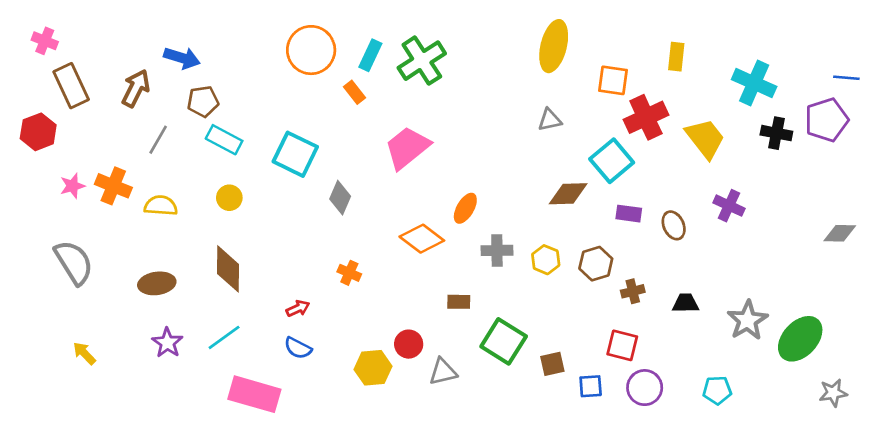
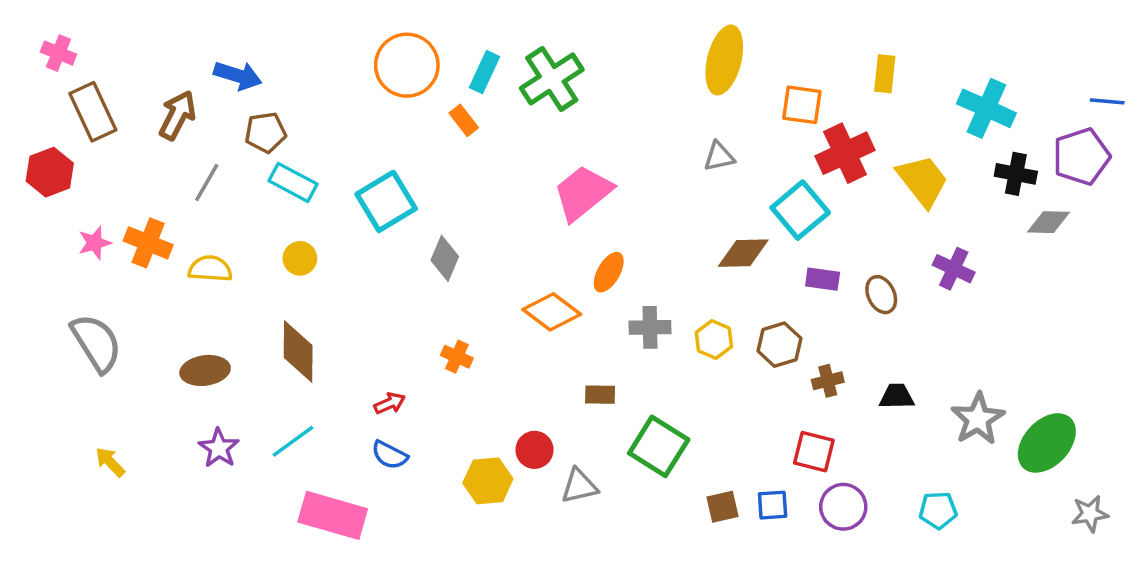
pink trapezoid: (407, 148) -> (583, 193), moved
cyan square: (295, 154) -> (386, 201), turned 33
gray diamond: (840, 233) -> (1049, 222), moved
brown square: (552, 364) -> (723, 507), moved

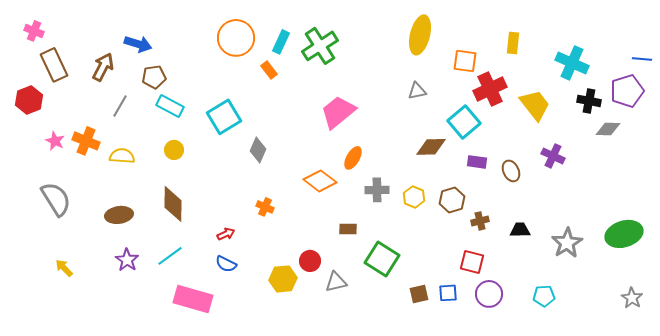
pink star: (95, 243) -> (55, 141), turned -30
green ellipse: (1047, 443) -> (624, 234), moved, turned 30
gray star: (1090, 514) -> (632, 298), turned -30

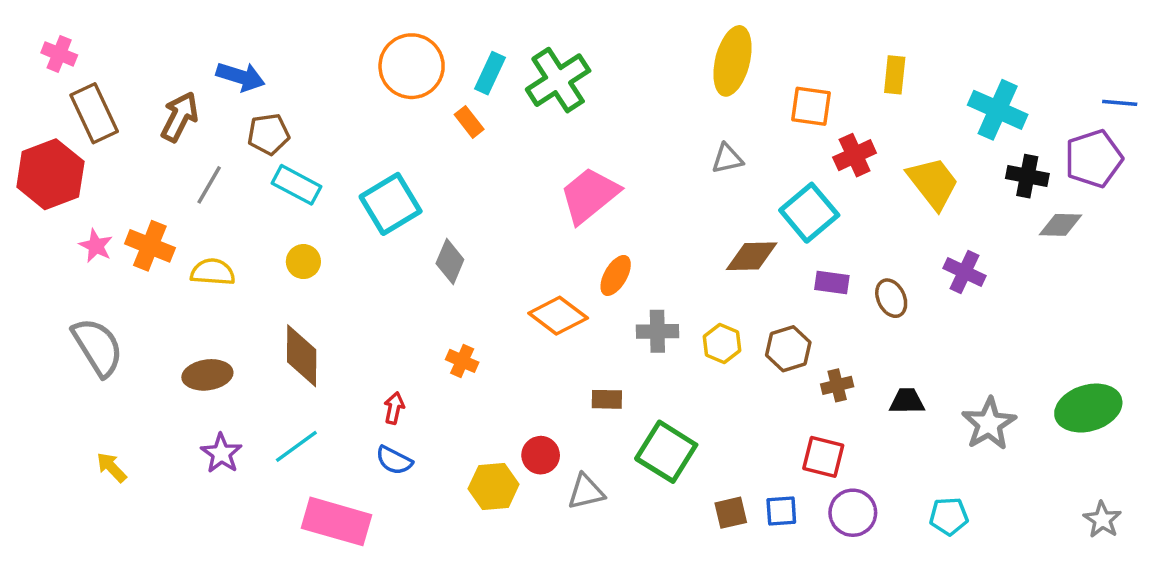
red cross: (490, 89) -> (855, 155), size x0.7
red hexagon: (29, 100) -> (50, 174), size x1.4
red arrow: (226, 234) -> (394, 408), turned -54

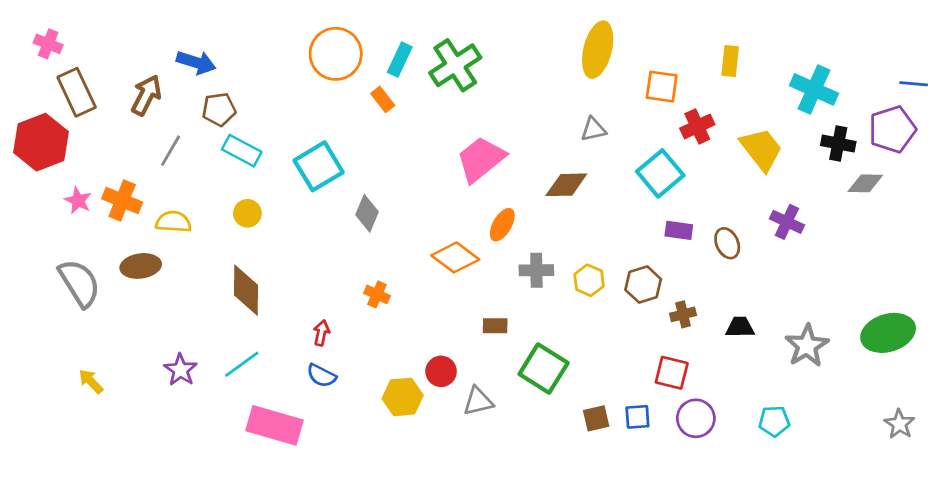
brown diamond: (752, 256) -> (566, 185), moved
brown ellipse: (207, 375) -> (141, 266), moved

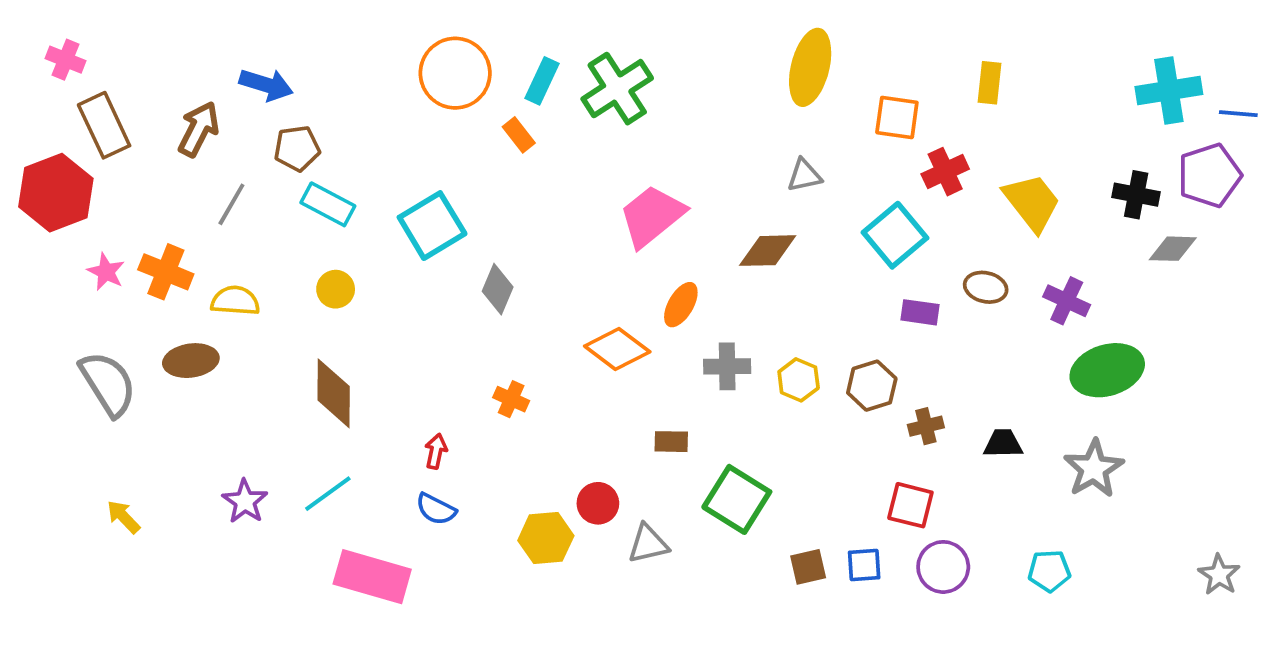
cyan cross: (814, 89) -> (1169, 90), moved, turned -33
brown ellipse: (727, 243) -> (986, 287), moved, turned -52
green ellipse: (888, 333) -> (1107, 370), moved

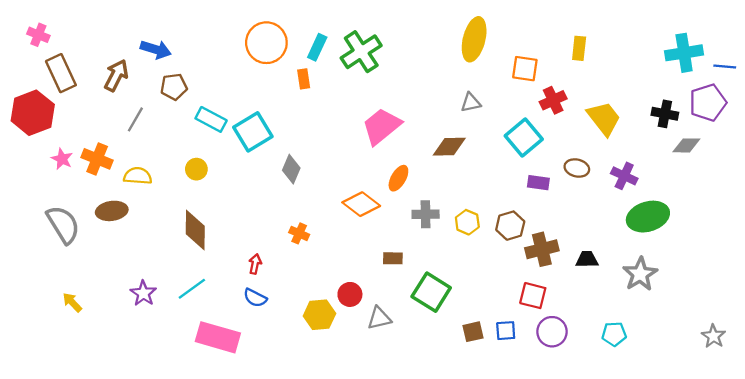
orange rectangle: (519, 135) -> (304, 79), turned 30
cyan rectangle: (328, 204) -> (211, 119), moved
brown cross: (926, 426) -> (542, 249), size x1.6

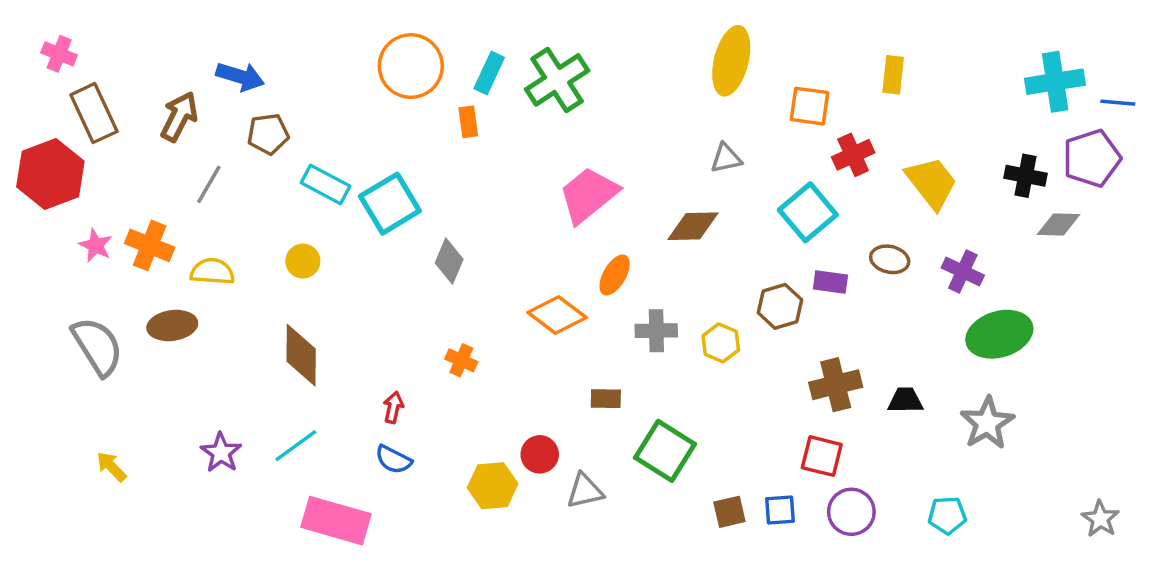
brown hexagon: (510, 226) -> (780, 306), moved

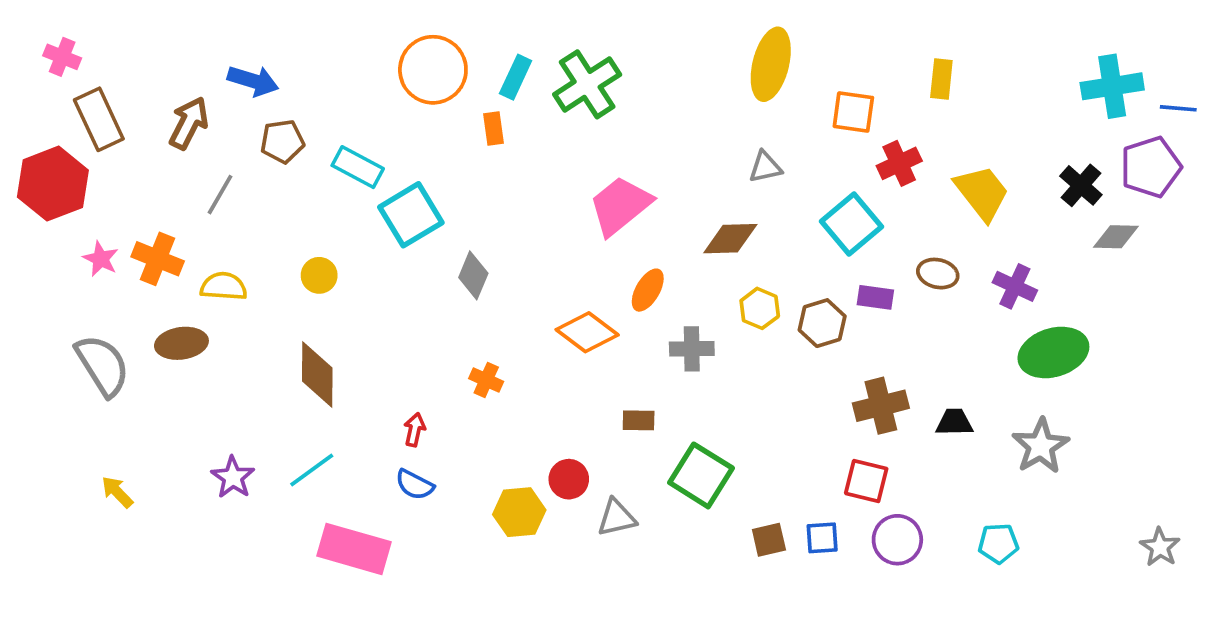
black cross: (1025, 176) -> (1081, 185), turned 30
cyan rectangle: (325, 184) -> (358, 167), moved
yellow hexagon: (721, 343) -> (760, 308), moved

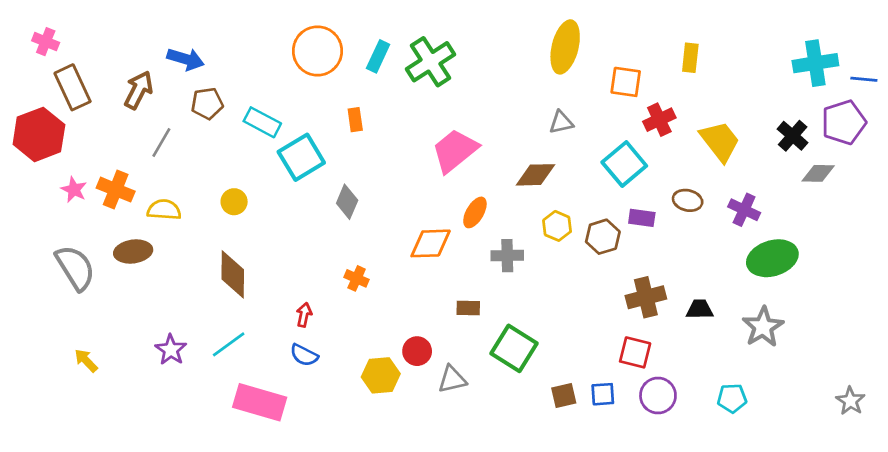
orange rectangle: (494, 128) -> (355, 120), moved
orange diamond: (587, 332) -> (431, 243), turned -39

